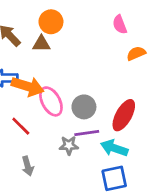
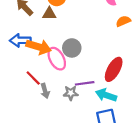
gray circle: (84, 107) -> (72, 48), moved
gray arrow: (28, 166) -> (45, 91), moved

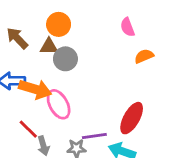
gray circle: (72, 48) -> (65, 59), moved

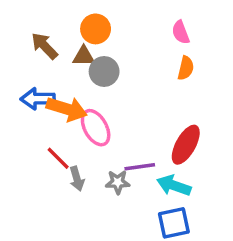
orange semicircle: (144, 56) -> (186, 68), moved, turned 126

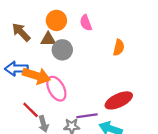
pink semicircle: (181, 32) -> (86, 23), moved
red ellipse: (186, 145) -> (119, 100), turned 36

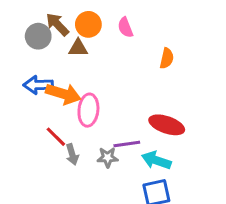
brown arrow: (21, 32) -> (57, 24), moved
gray circle: (62, 50) -> (38, 36), moved
pink ellipse: (56, 89) -> (88, 110), turned 35
red ellipse: (119, 100) -> (167, 125), turned 44

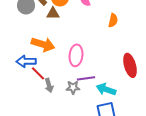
blue arrow: (38, 85) -> (26, 61), moved
pink ellipse: (88, 110) -> (76, 55), moved
red ellipse: (167, 125) -> (130, 65), moved, turned 55

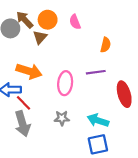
brown triangle: (53, 13) -> (40, 37), turned -48
purple line: (86, 78) -> (96, 72), moved
gray arrow: (49, 85) -> (22, 124), moved, size x1.6

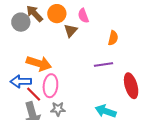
brown triangle: (40, 37) -> (71, 31), moved
pink ellipse: (65, 83) -> (50, 86), moved
gray star: (62, 118) -> (58, 109), moved

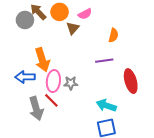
pink semicircle: (83, 16) -> (85, 14), turned -96
orange arrow: (39, 63) -> (42, 60), turned 55
red line: (34, 94) -> (51, 100), moved
gray star: (58, 109) -> (71, 83), moved

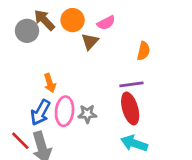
orange arrow: (42, 60) -> (50, 83), size x0.6
blue arrow: (25, 77) -> (40, 113), moved, turned -60
red ellipse: (131, 81) -> (130, 108), moved
red line: (51, 100) -> (20, 141), moved

